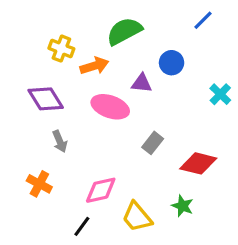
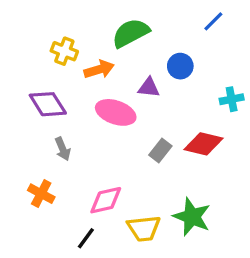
cyan cross: (220, 94) -> (232, 99), turned 35
red diamond: (198, 163) -> (203, 144), moved
green star: (183, 206) -> (192, 217), size x1.6
yellow trapezoid: (137, 217) -> (144, 228), turned -56

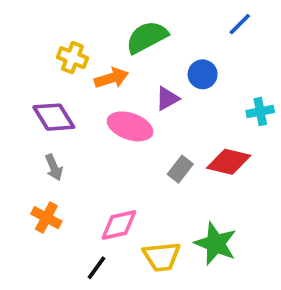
purple triangle: (149, 88) -> (167, 99), turned -35
gray arrow: (63, 149) -> (54, 167), moved

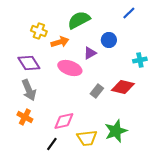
gray arrow: (54, 167) -> (29, 90), size x1.5
green star: (216, 244) -> (116, 131), turned 30

